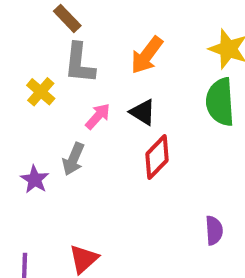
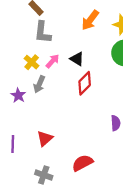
orange arrow: (147, 55) -> (90, 20), moved
yellow cross: (41, 92) -> (32, 62), moved

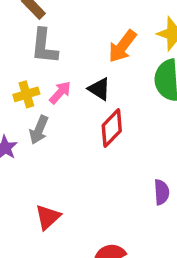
orange arrow: (90, 20) -> (122, 46), moved
yellow cross: (32, 62) -> (26, 94), turned 32

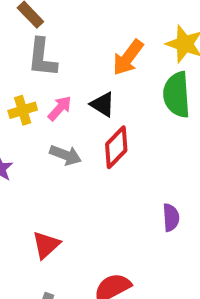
gray arrow: (39, 130) -> (66, 155), moved, turned -92

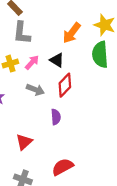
purple semicircle: (171, 218) -> (56, 117), moved

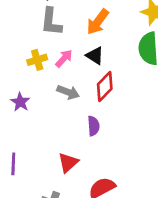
orange arrow: (72, 33) -> (98, 22), moved
red triangle: (24, 142) -> (68, 163), moved

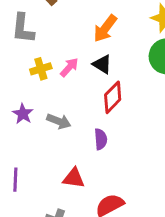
gray L-shape: (51, 22) -> (23, 28), moved
gray arrow: (68, 92) -> (59, 121), moved
red triangle: (68, 163) -> (74, 178), turned 50

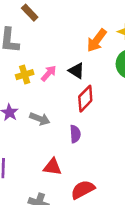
orange arrow: (105, 28) -> (97, 40), moved

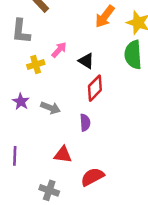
orange arrow: (97, 40) -> (105, 16), moved
pink arrow: (49, 73) -> (59, 50), moved

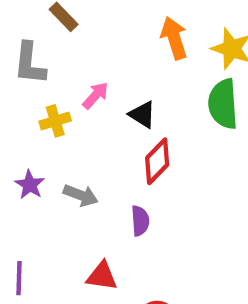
orange arrow: (105, 16) -> (174, 38), turned 125

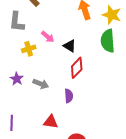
pink arrow: (96, 95) -> (48, 37), turned 88

